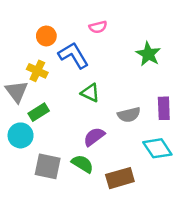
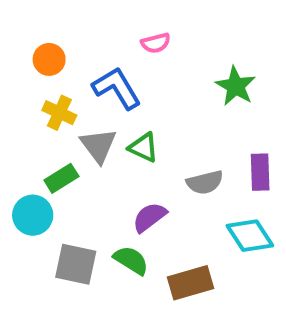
orange circle: (46, 36) -> (49, 59), moved
gray triangle: (17, 92) -> (98, 145), moved

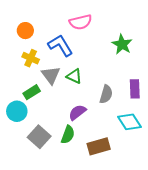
pink semicircle: (156, 43) -> (81, 22), size x1.5
gray semicircle: (205, 182) -> (106, 94), turned -60
green semicircle: (131, 260) -> (68, 135), turned 78
gray square: (76, 264) -> (39, 137), turned 30

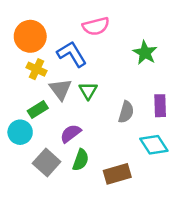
orange circle: (25, 31) -> (30, 36), size x1.6
green triangle: (74, 76) -> (88, 91), turned 35
purple semicircle: (77, 112) -> (71, 133), moved

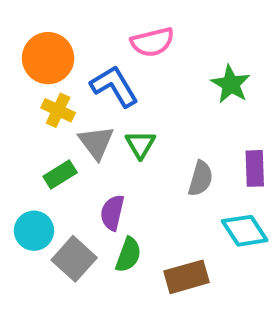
cyan circle: (20, 132) -> (34, 231), moved
purple semicircle: (71, 133) -> (112, 213), turned -40

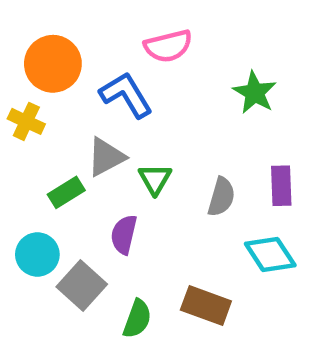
yellow cross: (58, 110) -> (26, 121), moved
gray triangle: (96, 142) -> (106, 157), turned 39
green triangle: (140, 144) -> (155, 179), moved
green semicircle: (128, 255) -> (137, 319), moved
brown rectangle: (187, 277) -> (206, 305), turned 36

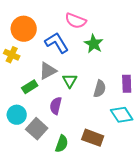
pink semicircle: (168, 46) -> (76, 21), turned 35
green star: (255, 93) -> (94, 44), moved

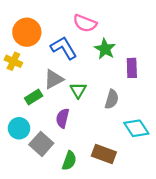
purple rectangle: (127, 84) -> (132, 68), moved

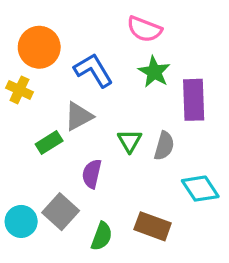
pink semicircle: (85, 23) -> (144, 29), moved
purple rectangle: (132, 68) -> (194, 100), size x1.4
green triangle: (78, 90) -> (130, 141), moved
cyan circle: (19, 128) -> (21, 221), moved

